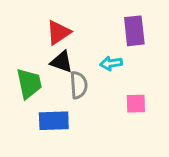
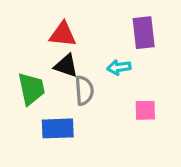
red triangle: (58, 32) -> (63, 34), turned 40

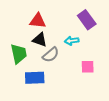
purple rectangle: (144, 33) -> (87, 20), turned -30
gray semicircle: (84, 90) -> (51, 55), turned 54

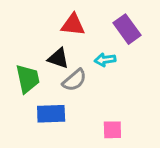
red triangle: (38, 21) -> (73, 25), moved
pink square: (88, 67) -> (112, 130), moved

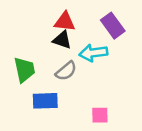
black triangle: (58, 58) -> (62, 40), moved
cyan arrow: (105, 60) -> (93, 53), size x1.5

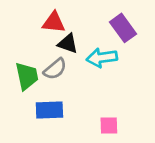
red triangle: (65, 22) -> (54, 22), moved
gray semicircle: (66, 71) -> (55, 69), moved

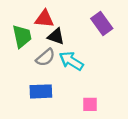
cyan arrow: (102, 58) -> (71, 61), moved, turned 40
green trapezoid: (27, 76) -> (22, 36), moved

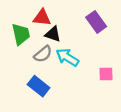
blue rectangle: (41, 91) -> (39, 86), turned 40
pink square: (90, 104) -> (106, 74), moved

